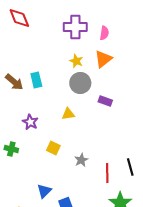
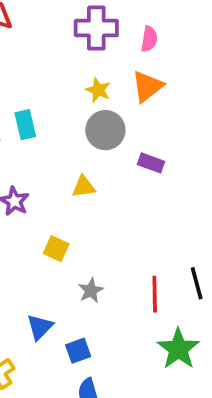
gray star: (81, 160) -> (91, 291), moved

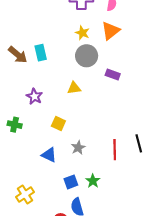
blue triangle: (40, 327) -> (49, 155), moved, turned -49
green star: (178, 349) -> (93, 181), moved, size x0.6

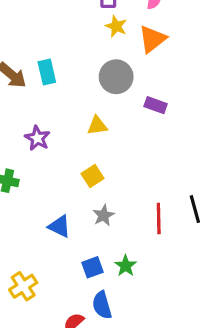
yellow star: (82, 33) -> (116, 26), moved
yellow square: (58, 124) -> (93, 176), moved, turned 32

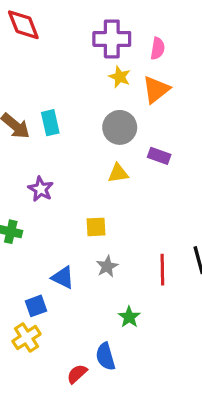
yellow triangle: (97, 126) -> (118, 173), moved
yellow square: (93, 176) -> (96, 227), turned 30
blue square: (93, 267) -> (36, 306), moved

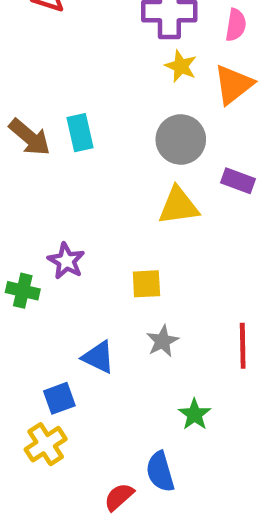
yellow triangle: (118, 173) -> (178, 206), size x1.4
purple star: (41, 189) -> (66, 261), moved

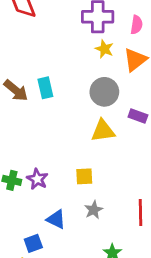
purple star: (66, 261) -> (37, 179), moved

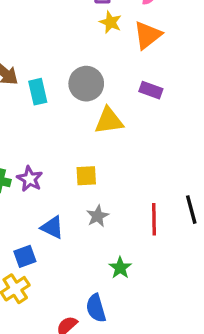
cyan rectangle: (45, 88) -> (38, 92), moved
gray circle: (104, 92) -> (86, 84), moved
purple rectangle: (138, 116) -> (151, 90), moved

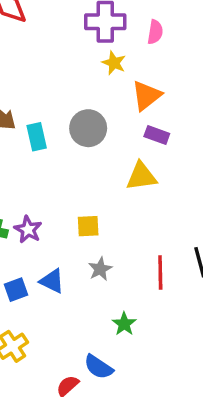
orange triangle: (148, 35) -> (147, 96), moved
yellow triangle: (109, 121) -> (141, 176), moved
blue square: (25, 256) -> (16, 290), moved
blue semicircle: (96, 308) -> (98, 367), turned -40

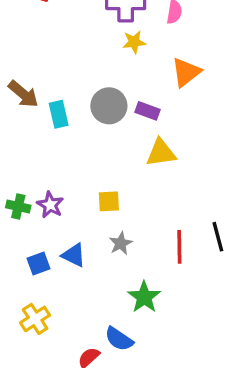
yellow star: (114, 63) -> (134, 42), turned -30
orange triangle: (147, 96) -> (186, 72), moved
purple rectangle: (157, 135) -> (147, 111), moved
green star: (124, 324) -> (144, 297), size x1.4

